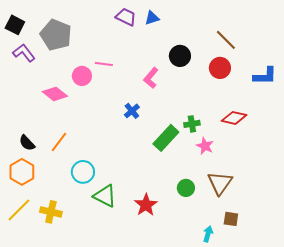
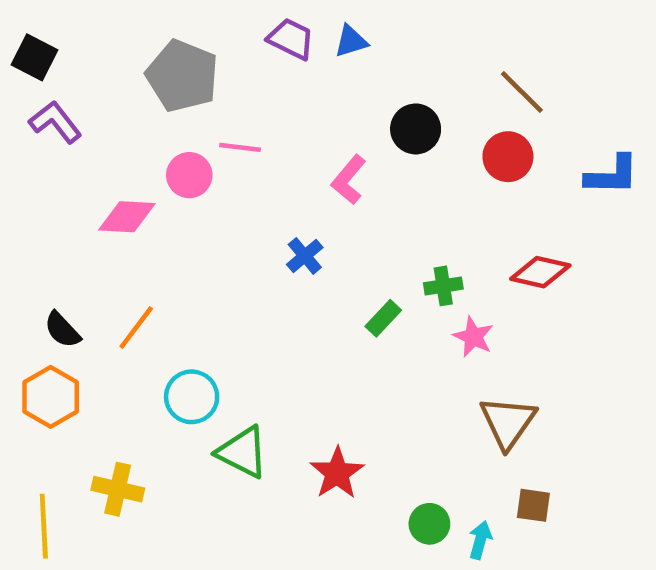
gray pentagon: (56, 35) -> (182, 76), moved
pink diamond: (55, 94) -> (127, 217), turned -35
green rectangle: (166, 138) -> (383, 318), size x0.6
green circle: (186, 188) -> (429, 524), moved
yellow line: (19, 210) -> (44, 526), moved, turned -48

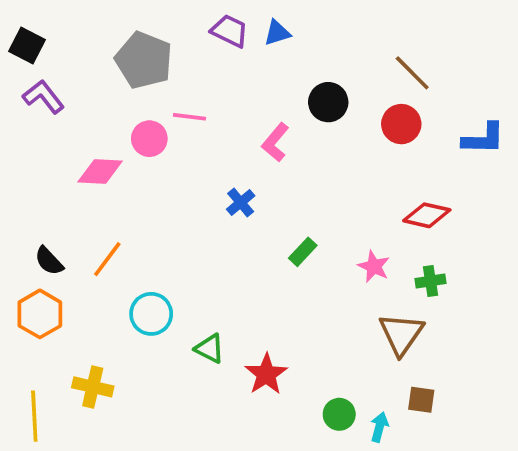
green cross: (443, 286) -> (430, 281), moved
green triangle: (242, 452) -> (210, 349), moved, size x0.7

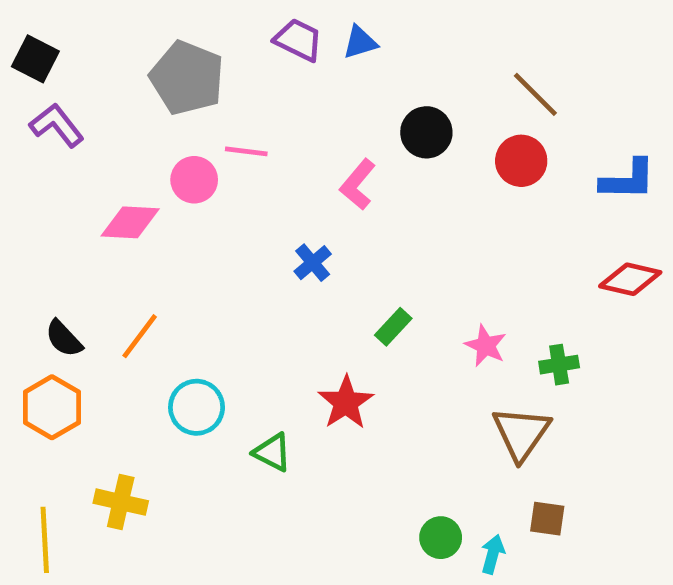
red diamond: (427, 215) -> (630, 279), moved
red star: (266, 374) -> (346, 403), moved

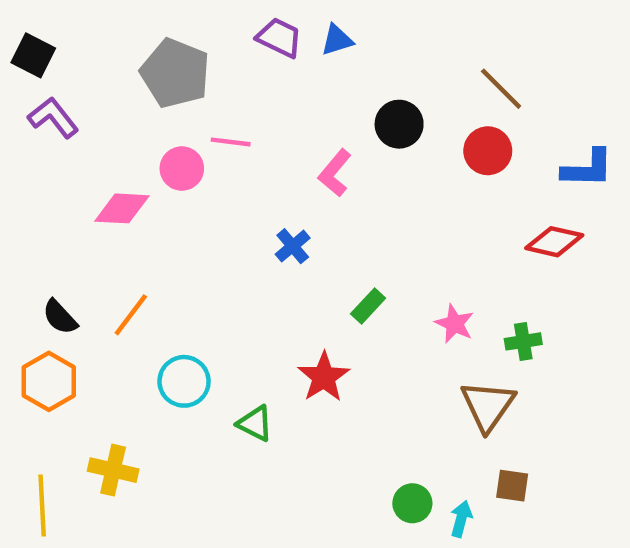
red diamond: (630, 279) -> (554, 242), moved

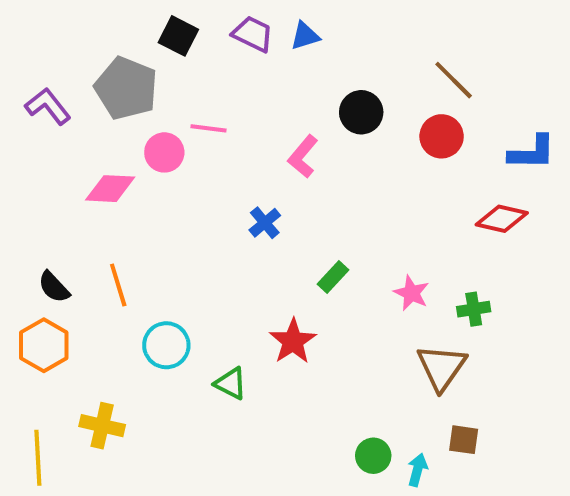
black square: (33, 55) -> (178, 36), moved
gray pentagon: (175, 73) -> (126, 88), moved
orange line: (131, 315) -> (118, 285), turned -54

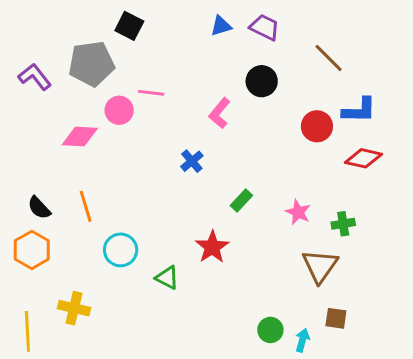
purple trapezoid: (253, 34) -> (265, 27), moved
gray pentagon: (126, 88) -> (91, 64), turned -30
red circle: (442, 136) -> (317, 126), moved
blue L-shape: (532, 152) -> (359, 110), moved

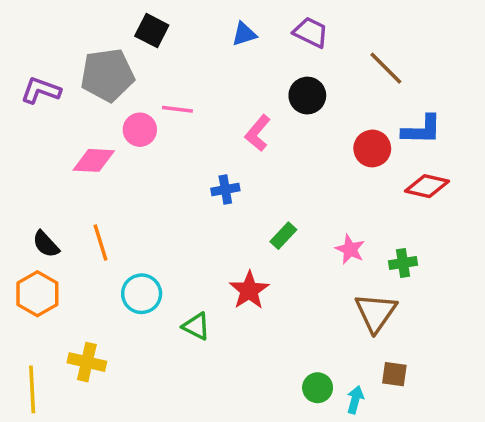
blue triangle: (221, 26) -> (244, 34), moved
purple L-shape: (35, 77) -> (41, 90), turned -32
blue cross: (192, 161) -> (225, 190), turned 30

